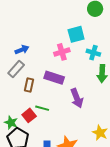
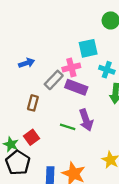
gray rectangle: (16, 69) -> (54, 80), moved
purple rectangle: (54, 78) -> (76, 87), moved
green line: (42, 108) -> (68, 127), moved

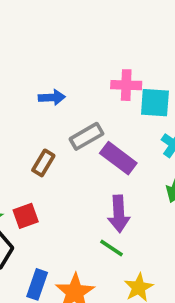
pink cross: (71, 67) -> (126, 85), moved
green line: (68, 127) -> (112, 248), moved

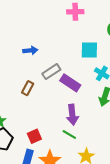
pink cross: (126, 85) -> (75, 12), moved
red square: (26, 216) -> (34, 136), moved

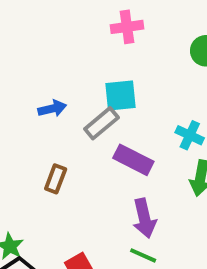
cyan square: (89, 50) -> (120, 95), moved
gray rectangle: (51, 72) -> (101, 123), moved

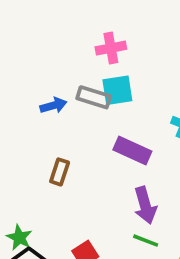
pink cross: (127, 27) -> (111, 48), moved
gray rectangle: (101, 123) -> (94, 97), moved, turned 60

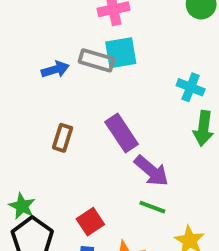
purple rectangle: (132, 151) -> (122, 133), moved, turned 33
purple arrow: (145, 205) -> (151, 171), turned -33

